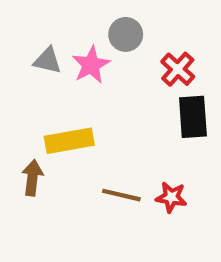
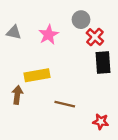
gray circle: (126, 34) -> (81, 20), moved
gray triangle: (48, 60) -> (14, 32), moved
red star: (171, 197) -> (101, 122), moved

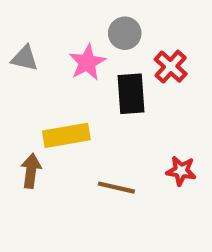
gray circle: (81, 20) -> (125, 33), moved
black rectangle: (103, 62) -> (131, 94), moved
red star: (101, 122) -> (181, 171), moved

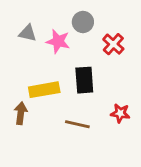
gray triangle: (25, 58) -> (28, 33), moved
pink star: (87, 62) -> (58, 41), turned -30
black rectangle: (131, 94) -> (84, 80), moved

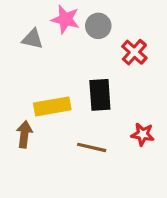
pink star: (58, 41) -> (65, 19), moved

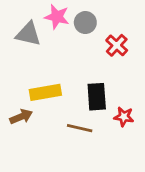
gray triangle: (33, 39) -> (28, 34), size x1.4
black rectangle: (100, 95) -> (97, 97), moved
brown arrow: (24, 134) -> (21, 117), turned 60

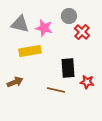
pink star: (57, 17) -> (44, 28), moved
gray circle: (85, 23) -> (69, 16), moved
yellow rectangle: (45, 92) -> (30, 51), moved

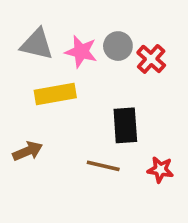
gray circle: (69, 16) -> (118, 46), moved
red star: (87, 82) -> (160, 170), moved

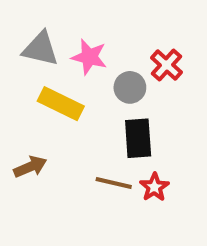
gray circle: (118, 46) -> (130, 87), moved
yellow rectangle: (55, 94) -> (61, 104), turned 36
red star: (160, 170) -> (154, 187), moved, turned 30

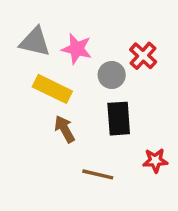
brown arrow: (30, 167) -> (65, 129), moved, turned -96
brown line: (114, 183) -> (98, 174), moved
red star: (154, 187) -> (155, 160), moved, turned 30

